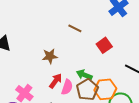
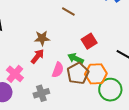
red square: (104, 45) -> (89, 41), moved
red arrow: (56, 81) -> (37, 56), moved

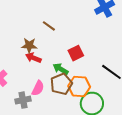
brown line: (68, 12) -> (49, 26), moved
red arrow: (37, 56) -> (33, 58), moved, turned -112
pink semicircle: (58, 70) -> (38, 88), moved

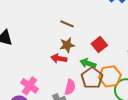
brown star: (29, 45) -> (67, 45), moved

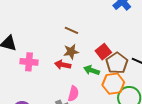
brown pentagon: (92, 78) -> (117, 63), moved
pink cross: (29, 86) -> (29, 62), moved, turned -30

